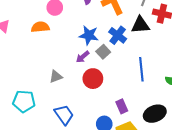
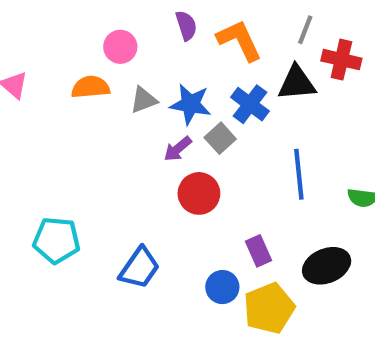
gray triangle: (56, 77) -> (144, 100), moved
blue trapezoid: (64, 115) -> (139, 268), turned 70

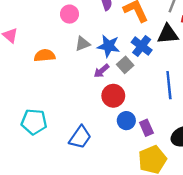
orange semicircle: (91, 87) -> (45, 55), moved
blue circle: (222, 287) -> (126, 121), moved

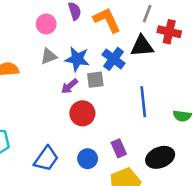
pink circle: (69, 14) -> (46, 24), moved
gray square: (125, 65) -> (95, 80), turned 35
blue circle: (126, 121) -> (88, 159), moved

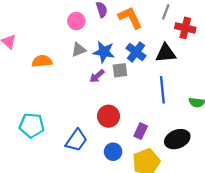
black triangle: (142, 46) -> (166, 53), moved
red circle: (82, 113) -> (108, 116), moved
purple rectangle: (119, 148) -> (141, 131), turned 49
blue circle: (88, 159) -> (113, 152), moved

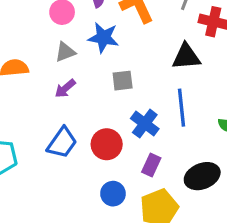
blue star: (104, 52) -> (103, 38), moved
blue cross: (136, 52) -> (145, 124), moved
purple arrow: (97, 76) -> (65, 89), moved
blue trapezoid: (76, 140) -> (62, 143), moved

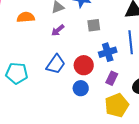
blue cross: (145, 124) -> (108, 52), turned 36
blue circle: (113, 194) -> (81, 88), moved

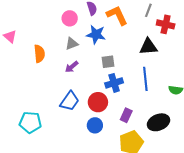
orange semicircle: (26, 17) -> (39, 54), turned 90
blue cross: (108, 52) -> (114, 83), moved
cyan pentagon: (17, 73) -> (30, 122), moved

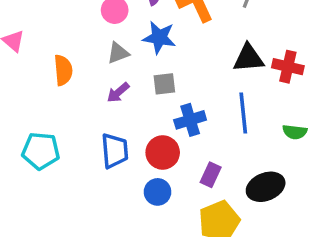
red cross: (166, 24) -> (288, 67), moved
gray square: (108, 62) -> (164, 84), moved
blue trapezoid: (70, 101) -> (115, 151), turned -40
cyan pentagon: (30, 122) -> (41, 151), moved

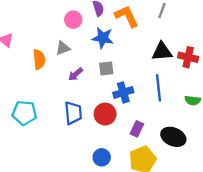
gray triangle: (118, 53) -> (63, 48), moved
black ellipse: (266, 187) -> (173, 137), turned 45
blue circle: (158, 192) -> (102, 157), moved

